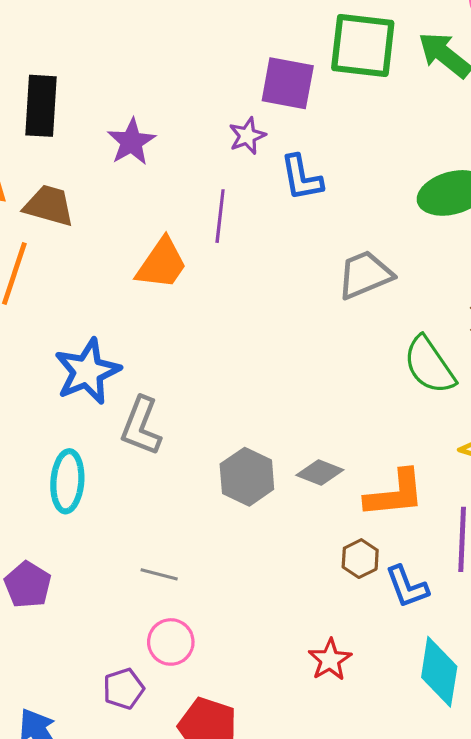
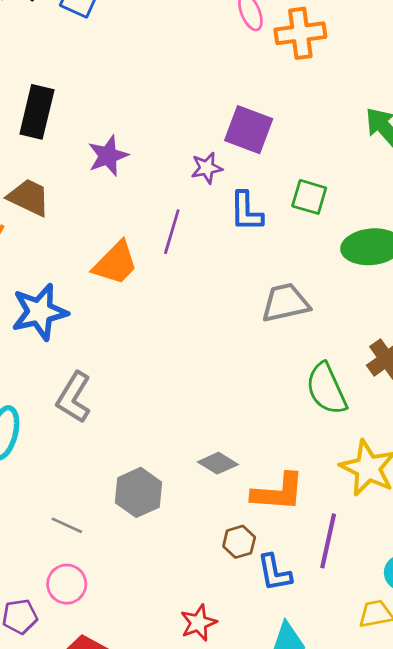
green square: (363, 45) -> (309, 197), moved, size x0.6
blue star: (87, 371) -> (40, 312), moved
gray hexagon: (247, 477) -> (138, 492), moved

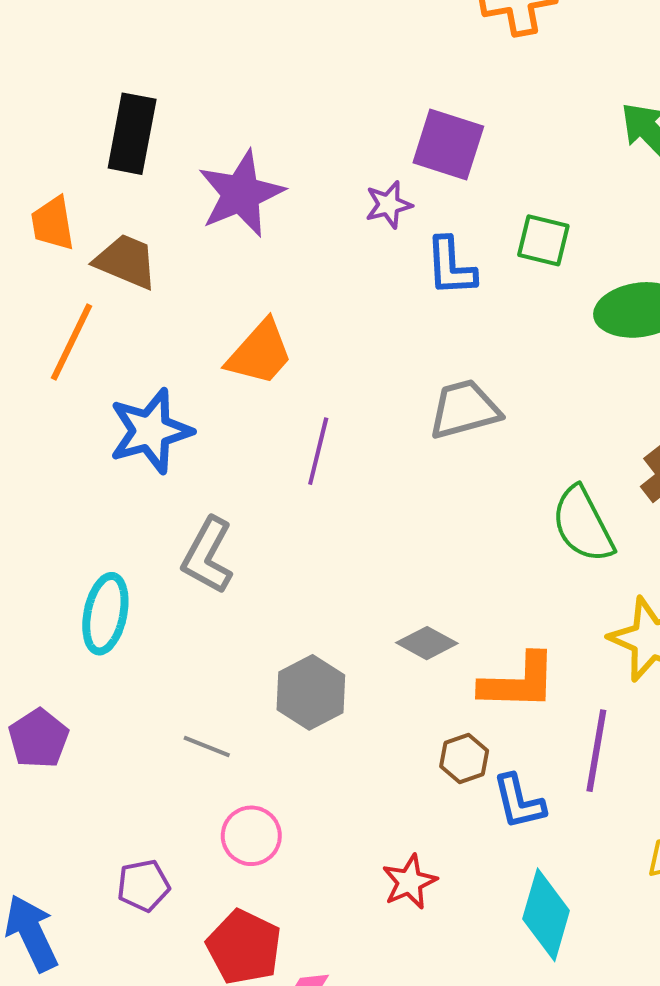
purple star: (108, 156) -> (241, 194), size x1.4
purple line: (172, 232) -> (318, 451), moved
gray trapezoid: (285, 303) -> (464, 409), moved
pink circle: (67, 584) -> (251, 836), moved

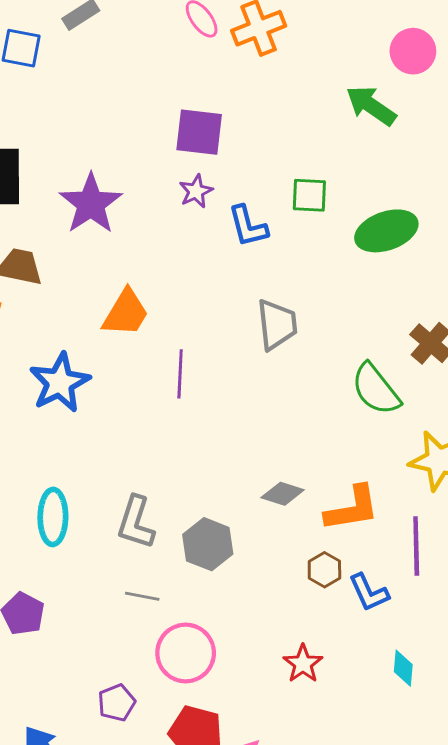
purple square: (448, 145) -> (199, 132), moved
gray trapezoid: (464, 409) -> (277, 325), turned 110
gray L-shape: (208, 556) -> (136, 522), moved
pink circle: (251, 836) -> (186, 653), size x1.4
cyan diamond: (546, 915) -> (403, 668), size x0.6

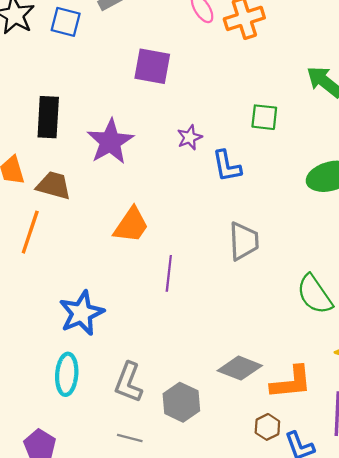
purple square: (199, 132) -> (152, 66), moved
green square: (309, 195) -> (264, 117), moved
blue star: (60, 383) -> (81, 313), moved
gray diamond: (283, 494) -> (240, 368), size x1.4

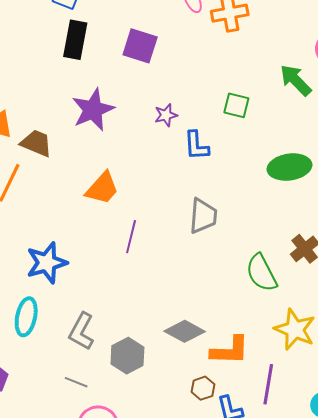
black rectangle: (48, 117) -> (75, 40), moved

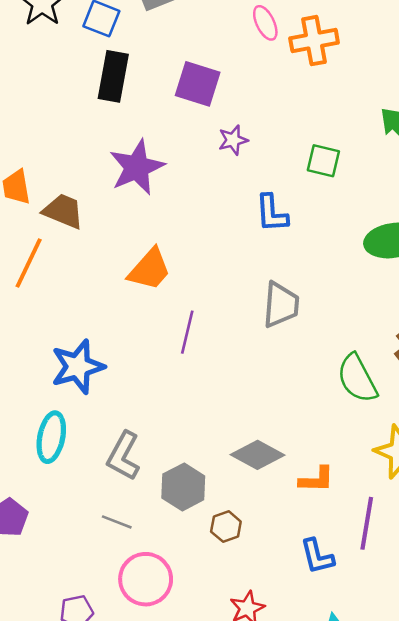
purple star: (166, 115) -> (233, 140), moved
orange L-shape: (230, 350) -> (316, 480), size x0.7
brown hexagon: (203, 388) -> (226, 527), moved

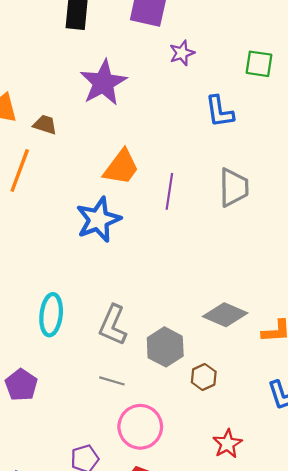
brown trapezoid: (63, 211) -> (45, 125), size x0.7
purple line: (187, 332) -> (169, 191), moved
blue star: (78, 367) -> (98, 220), moved

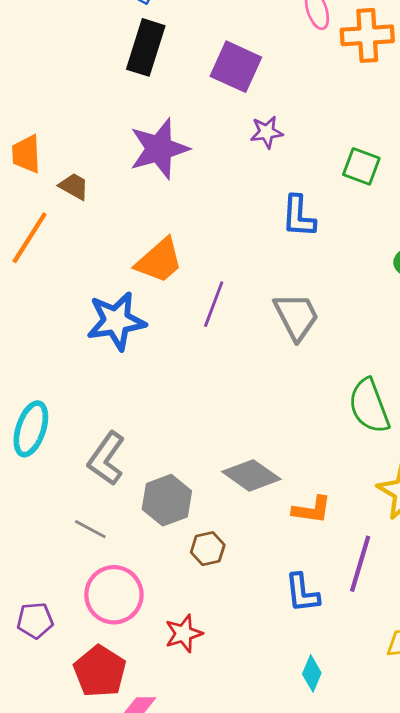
gray trapezoid: (234, 187) -> (296, 316), turned -39
red star: (227, 444) -> (184, 634), moved

